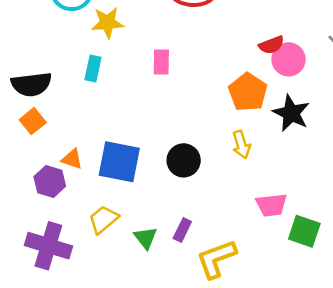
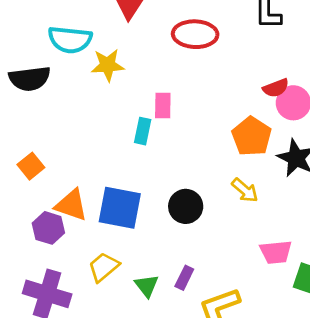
cyan rectangle: (93, 69) -> (143, 131), moved
black semicircle: (31, 84) -> (30, 79), moved
yellow arrow: (241, 145) -> (245, 190), turned -32
orange triangle: (72, 159) -> (71, 205), size x1.5

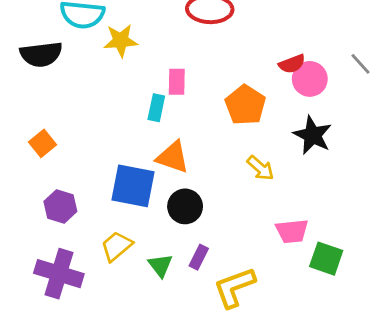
orange pentagon: (252, 136) -> (245, 105), moved
orange triangle: (71, 205) -> (173, 157), moved
black circle: (186, 206) -> (185, 206), moved

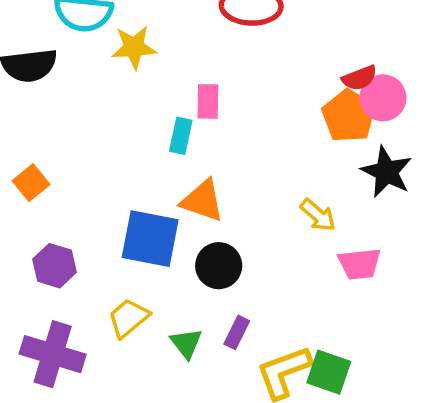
orange pentagon: (245, 105) -> (349, 116), moved
pink trapezoid: (292, 231) -> (359, 264), moved
green square: (326, 259) -> (329, 372), moved

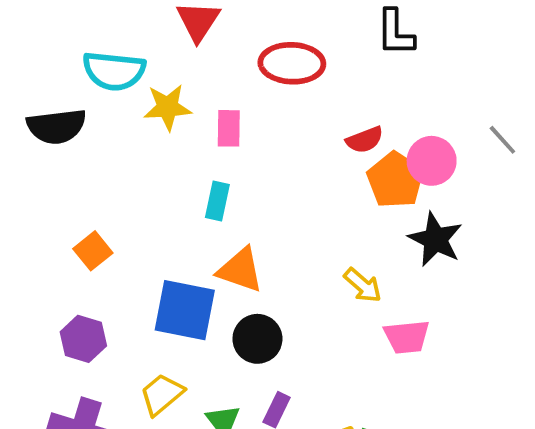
red semicircle: (359, 78) -> (365, 140), moved
pink rectangle: (208, 101) -> (229, 128), moved
orange square: (31, 183) -> (93, 251), moved

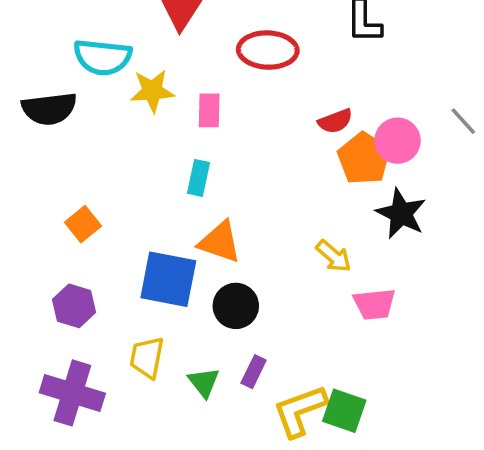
yellow trapezoid: (162, 394) -> (147, 357), turned -39

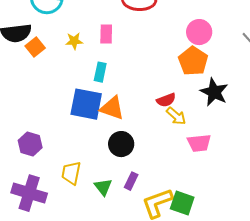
yellow star: (152, 91) -> (74, 41), moved, size x0.7
red semicircle: (335, 121) -> (166, 100), moved
pink circle: (398, 141) -> (199, 32), moved
orange square: (83, 224) -> (35, 47), moved
blue square: (168, 279) -> (86, 104), moved

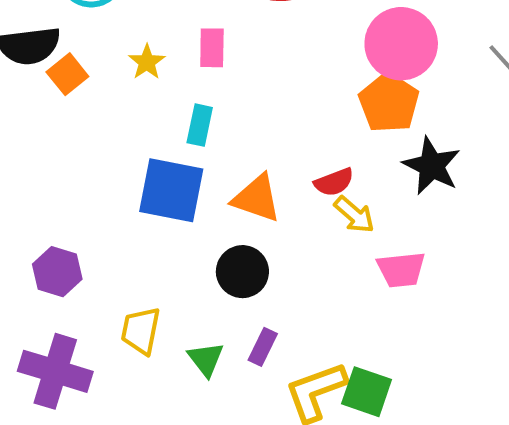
pink circle: (199, 32) -> (401, 44), size x1.4
yellow star: (74, 41) -> (147, 62), turned -30
orange triangle: (112, 108) -> (257, 198), moved

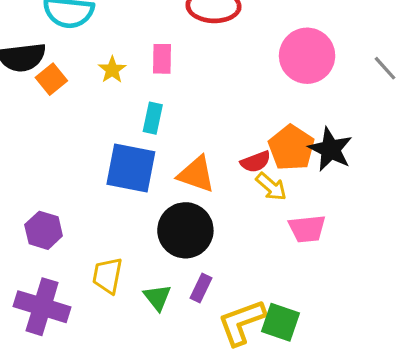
orange pentagon: (389, 103) -> (291, 148), moved
black circle: (242, 272) -> (185, 230), size x1.4

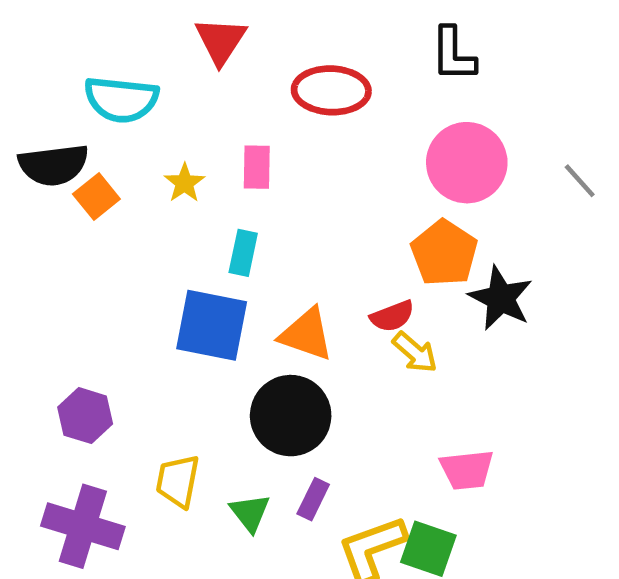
orange pentagon: (291, 148) -> (444, 253), moved
pink trapezoid: (307, 229) -> (467, 470), moved

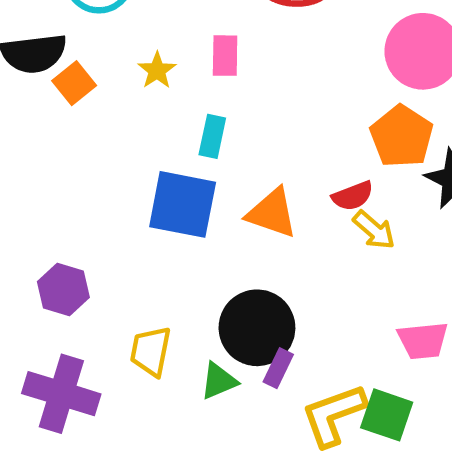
black circle: (291, 416) -> (257, 328), moved
green triangle: (250, 513) -> (219, 381), turned 45

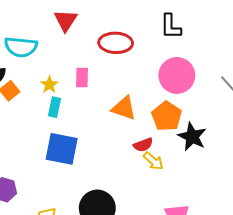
cyan rectangle: (212, 136) -> (54, 107), moved
orange triangle: (272, 213) -> (124, 108), moved

